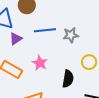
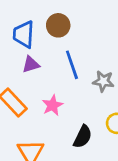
blue line: (45, 30) -> (72, 65), turned 60

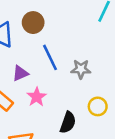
purple triangle: (31, 64) -> (20, 73), moved

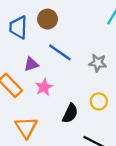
blue line: (50, 57) -> (60, 52), turned -35
gray star: (81, 69) -> (98, 63), moved

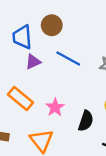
purple triangle: (31, 64) -> (33, 62), moved
pink star: (44, 87) -> (55, 107), moved

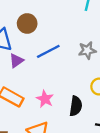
blue line: (68, 59) -> (48, 51), turned -45

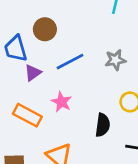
pink star: (45, 99) -> (61, 102), moved

